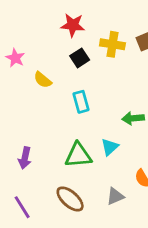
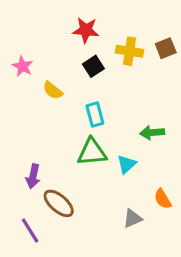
green triangle: (78, 155) -> (92, 152), moved
brown ellipse: (70, 199) -> (59, 203), moved

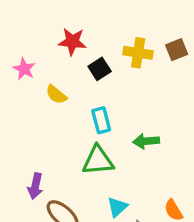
red star: (86, 30) -> (72, 42), moved
green arrow: (152, 133) -> (146, 141), moved
cyan triangle: (126, 164) -> (117, 207), moved

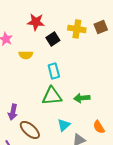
yellow semicircle: (56, 95) -> (26, 55), turned -40
green arrow: (146, 141) -> (82, 98), moved

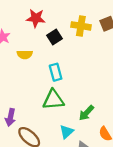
green arrow: (82, 98) -> (86, 113), moved, turned -42

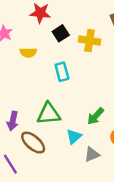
yellow cross: (81, 26) -> (90, 41), moved
green triangle: (53, 100) -> (49, 114), moved

